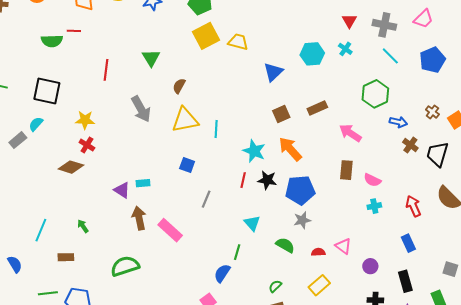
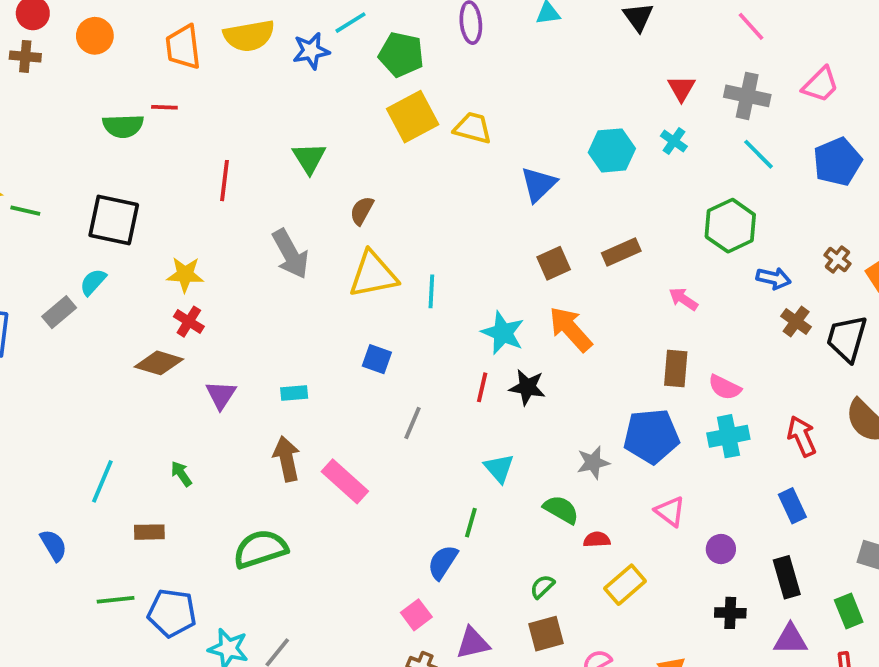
pink arrow: (350, 133) -> (683, 299), size x0.7
purple triangle: (122, 190) -> (221, 395), moved, turned 30
blue pentagon: (300, 190) -> (651, 436), moved
cyan cross: (374, 206) -> (728, 436), size x1.5
red semicircle: (318, 252) -> (597, 540), moved

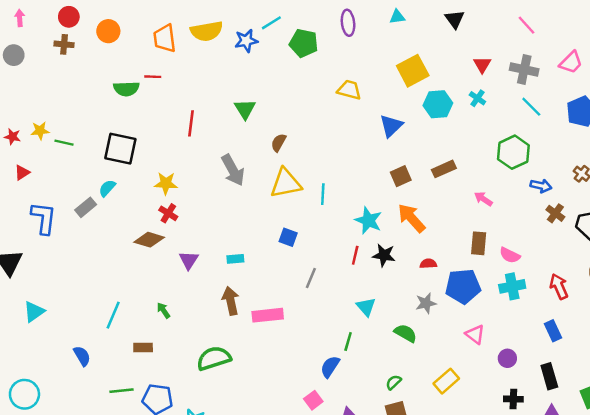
yellow square: (413, 117) -> (413, 71), moved
pink rectangle: (345, 481) -> (268, 315), turned -48
red semicircle: (597, 540) -> (428, 264), moved

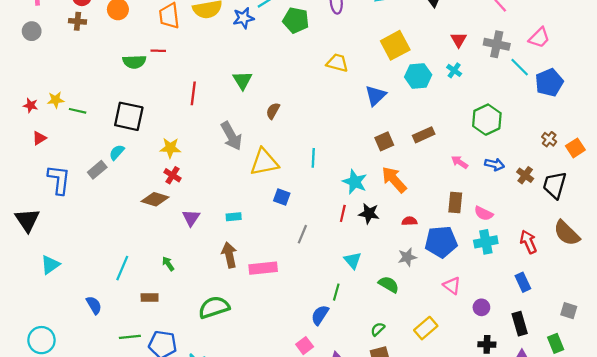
cyan line: (531, 107) -> (520, 67), moved
yellow triangle: (286, 183) -> (264, 162), moved
blue arrow: (541, 186) -> (495, 164), moved

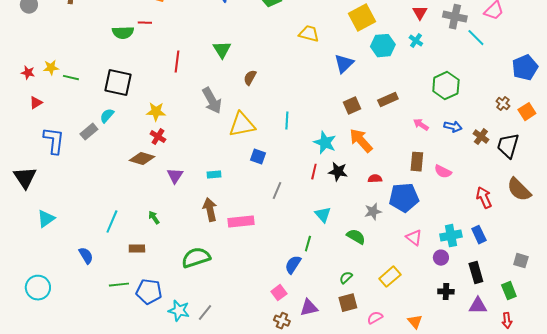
blue pentagon: (549, 82) -> (525, 68), moved
cyan cross: (486, 242) -> (451, 236), moved

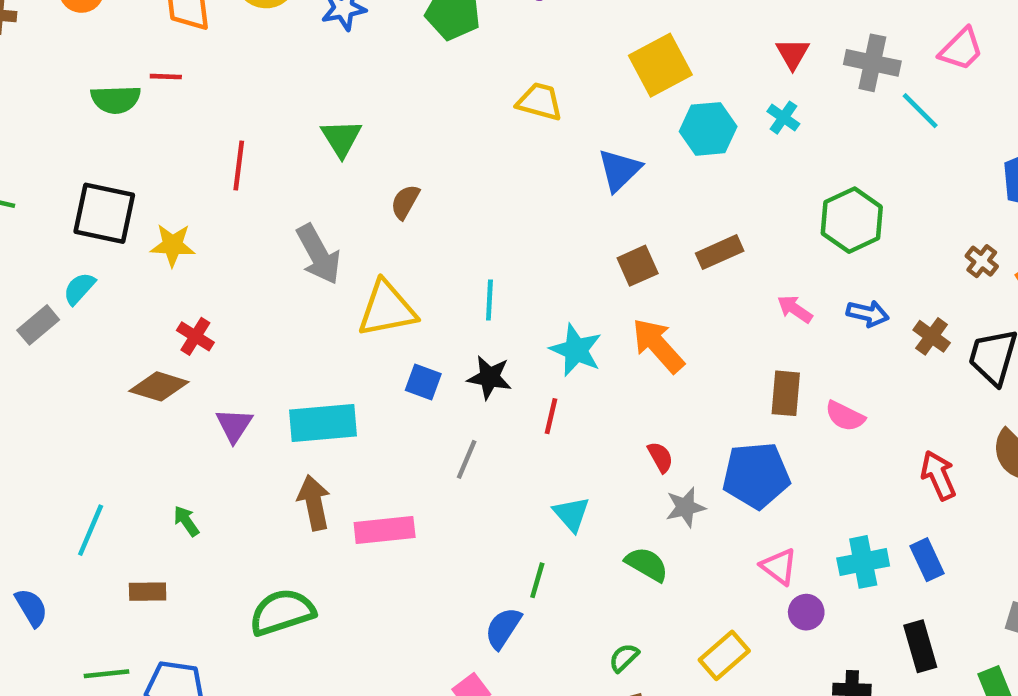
yellow star: (156, 112) -> (173, 245), moved
black star: (338, 172) -> (489, 377), moved
cyan rectangle: (214, 175) -> (323, 423), size x2.0
red semicircle: (375, 179) -> (660, 457), moved, turned 64
purple circle: (441, 258) -> (806, 612), moved

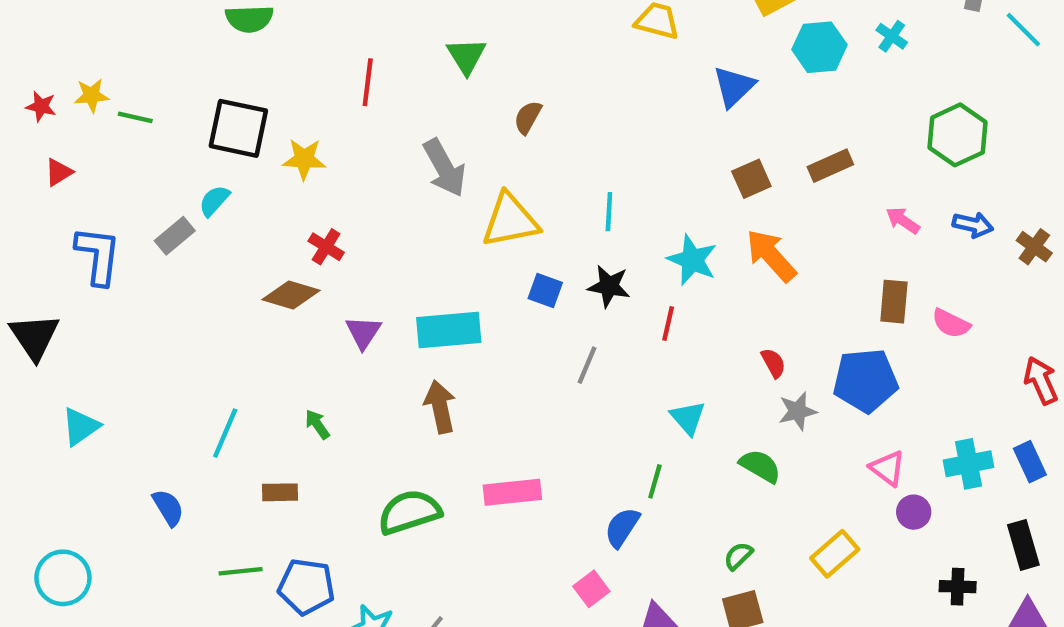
pink rectangle: (385, 530) -> (512, 492), moved

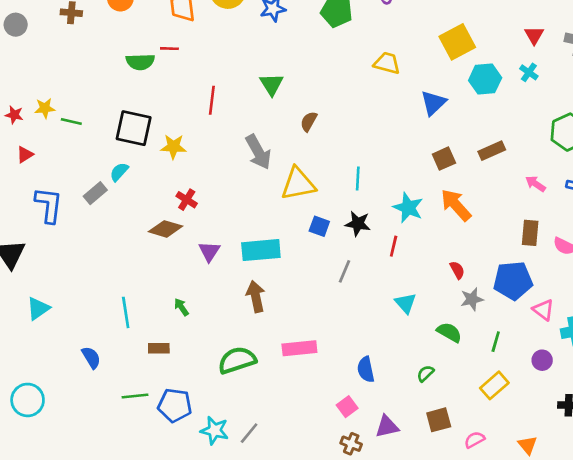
cyan line: (225, 433) -> (126, 312), turned -32
pink triangle: (887, 468) -> (543, 310), moved
green line: (655, 481) -> (496, 342), moved
blue semicircle: (622, 527) -> (366, 369), turned -45
green semicircle: (738, 556) -> (425, 373), moved

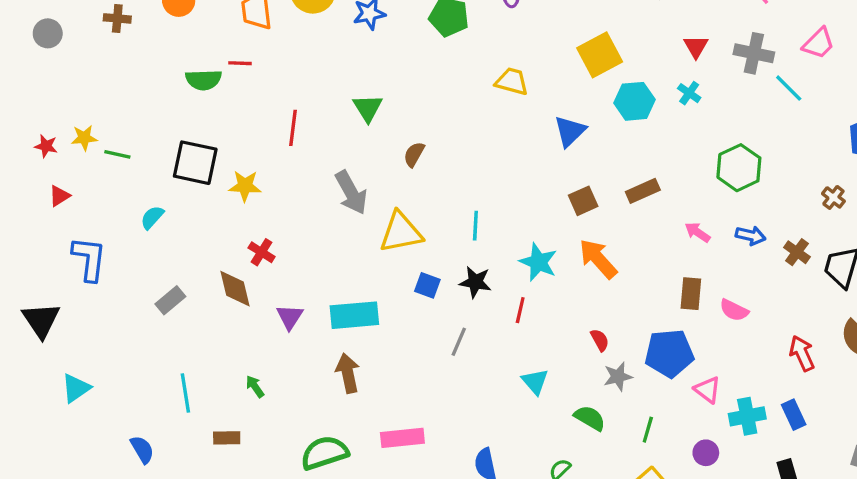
cyan semicircle: (119, 172) -> (152, 217), moved
gray rectangle: (95, 193) -> (170, 300), moved
brown diamond: (165, 229) -> (235, 289), turned 60

